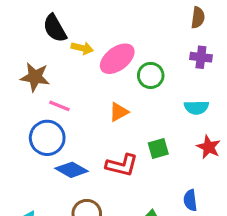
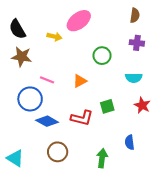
black semicircle: (55, 28) -> (17, 29), moved
pink ellipse: (117, 59) -> (79, 21), moved
pink line: (59, 106) -> (47, 80), moved

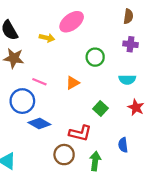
green square: (107, 106) -> (101, 109), turned -32
red L-shape: (82, 118) -> (80, 133), moved
brown circle: (58, 152) -> (64, 155), moved

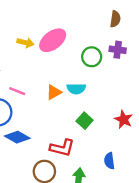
pink ellipse: (72, 22) -> (53, 40), moved
green circle: (95, 57) -> (92, 57), moved
cyan semicircle: (127, 80) -> (76, 89), moved

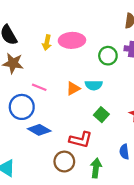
pink ellipse: (53, 40) -> (72, 40), turned 35
yellow arrow: (25, 43) -> (47, 43), turned 88

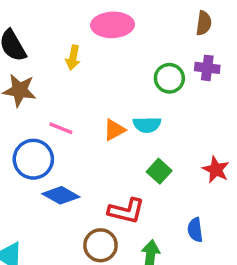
pink ellipse: (72, 40) -> (113, 25), moved

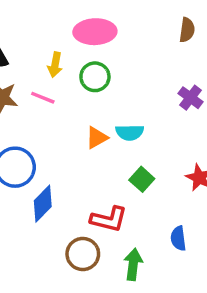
purple cross: (207, 68) -> (190, 98), moved, turned 30
green circle: (169, 78) -> (95, 77), moved
pink line: (61, 128) -> (43, 98), moved
blue diamond: (61, 195) -> (43, 204), turned -75

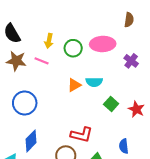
pink ellipse: (95, 32) -> (103, 44), moved
green square: (142, 179) -> (111, 104), moved
blue diamond: (43, 204) -> (31, 141), moved

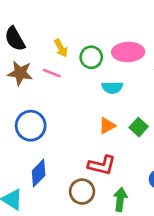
yellow arrow: (49, 41) -> (61, 48), turned -40
cyan semicircle: (94, 82) -> (112, 88), moved
orange triangle: (74, 85) -> (107, 126), moved

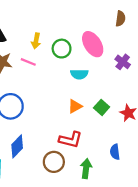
yellow arrow: (61, 48) -> (36, 41), turned 40
pink ellipse: (128, 52) -> (93, 44), turned 60

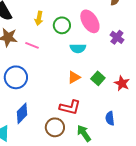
pink line: (28, 62) -> (32, 45), moved
green arrow: (86, 169) -> (84, 133), turned -42

